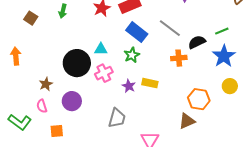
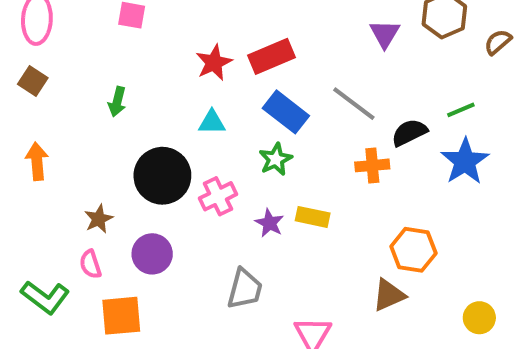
green arrow: (63, 11) -> (117, 102), moved
brown square: (31, 18) -> (33, 81), moved
cyan triangle: (101, 49) -> (212, 122), moved
yellow circle: (230, 86) -> (479, 318), moved
orange square: (57, 131) -> (121, 316), size x1.5

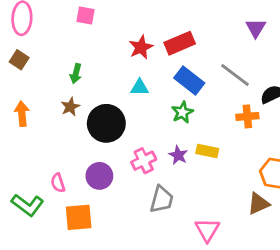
pink cross: (218, 196) -> (144, 161), moved
brown star: (99, 219) -> (70, 107), moved

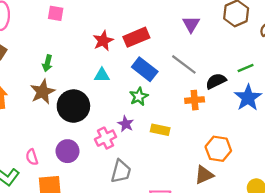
purple triangle: (256, 28) -> (191, 24), moved
brown star: (70, 107) -> (43, 92), size x1.5
purple star: (178, 155) -> (126, 124), moved

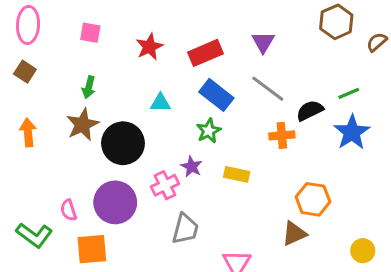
pink square: (56, 13) -> (90, 33), moved
purple triangle: (191, 24) -> (263, 42), moved
red star: (103, 41) -> (149, 47), moved
purple circle: (68, 151) -> (115, 202), size x1.4

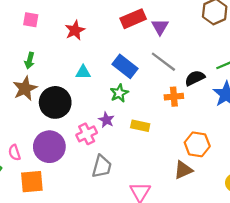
red rectangle: (206, 53) -> (133, 19), moved

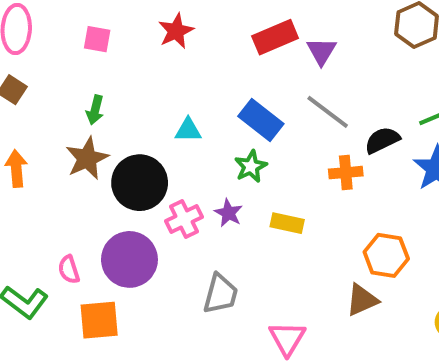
red star: (75, 30) -> (176, 31), moved
pink cross: (87, 134) -> (184, 219), moved

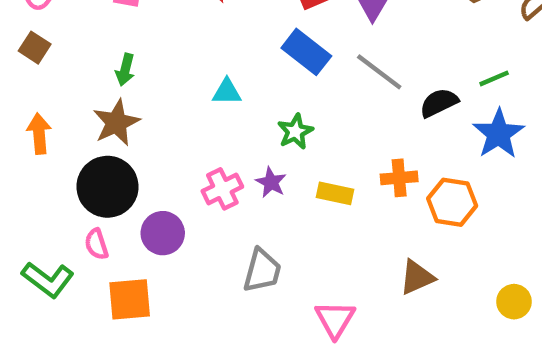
blue rectangle: (261, 120) -> (306, 52), moved
orange cross: (346, 173) -> (399, 178), moved
black circle: (140, 183) -> (107, 187), moved
orange hexagon: (386, 255) -> (452, 202), moved
purple circle: (129, 259) -> (163, 233), size x0.7

